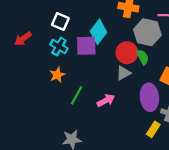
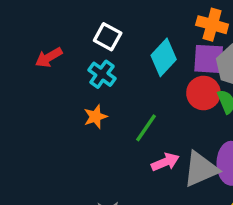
purple square: (86, 46) -> (209, 59), moved
gray triangle: (123, 73) -> (201, 169), moved, size x1.6
green line: (77, 95) -> (146, 128), moved

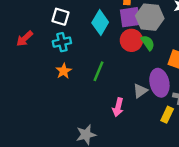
cyan cross: (102, 74) -> (62, 42), turned -36
pink arrow: (165, 162) -> (118, 107), moved, turned 138
gray triangle: (201, 169) -> (140, 91), size x0.6

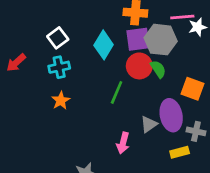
white square: (60, 17) -> (58, 38), turned 36
green line: (98, 71) -> (117, 92), moved
yellow rectangle: (167, 115) -> (180, 152), turned 49

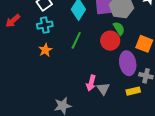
red circle: (139, 66) -> (110, 41), moved
green line: (117, 92) -> (76, 40), moved
gray triangle: (149, 124) -> (103, 89), moved, turned -32

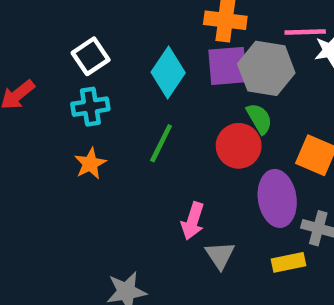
pink arrow: (91, 83) -> (193, 221), moved

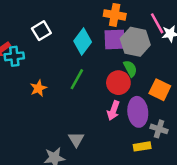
pink line: (305, 32) -> (157, 23), turned 60
cyan cross: (90, 107) -> (14, 56), moved
pink arrow: (193, 221) -> (113, 111), moved
gray triangle: (220, 255) -> (76, 139), moved

